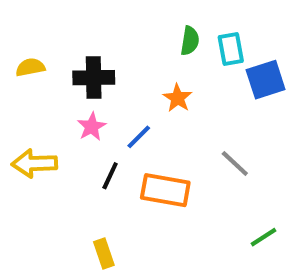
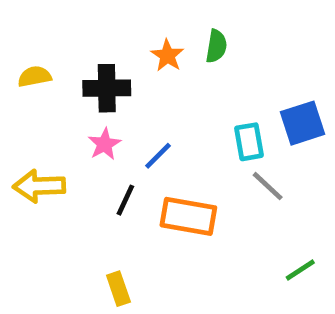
cyan rectangle: (231, 49) -> (249, 142), moved
blue square: (266, 80) -> (303, 123), moved
orange star: (178, 98) -> (167, 56), moved

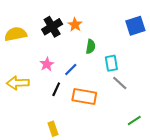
green semicircle: (216, 46) -> (91, 47), moved
yellow semicircle: (35, 76) -> (16, 34), size x1.5
black cross: (107, 88) -> (52, 27), moved, turned -30
blue square: (303, 123) -> (135, 26), moved

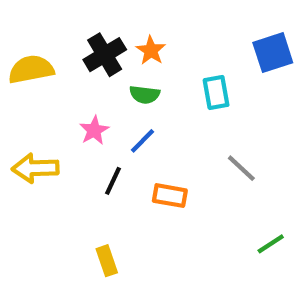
green semicircle: (91, 47) -> (145, 95), moved, turned 88
cyan rectangle: (111, 63) -> (216, 93), moved
orange rectangle: (84, 97) -> (170, 196), size x0.7

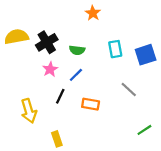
orange star: (151, 50) -> (93, 13), moved
blue square: (273, 53) -> (146, 55), moved
black cross: (105, 55) -> (47, 42), moved
yellow arrow: (35, 168) -> (29, 111), moved, turned -105

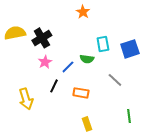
green semicircle: (77, 50) -> (87, 59), moved
green line: (144, 130) -> (129, 116), turned -64
yellow rectangle: (57, 139) -> (87, 124), moved

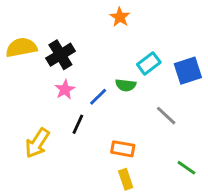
cyan rectangle: (103, 44) -> (149, 63), turned 63
orange rectangle: (81, 93) -> (123, 149), moved
yellow arrow: (26, 99) -> (37, 143), turned 50
green line: (129, 116) -> (186, 168), turned -48

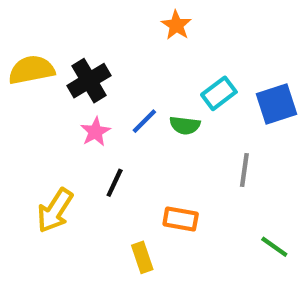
blue line: (98, 97) -> (144, 121), moved
gray line: (166, 116) -> (244, 170), turned 55
yellow rectangle: (126, 179) -> (142, 257), moved

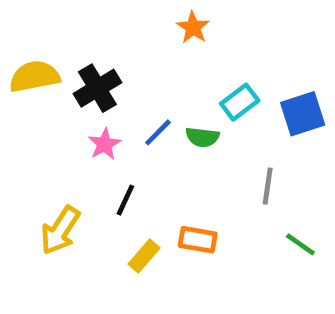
green line: (274, 247) -> (300, 244), moved
yellow rectangle: (142, 257) -> (144, 256), moved, turned 60

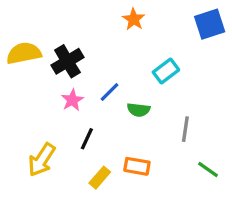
blue square: (303, 114) -> (210, 24), moved
green semicircle: (202, 137) -> (139, 110), moved

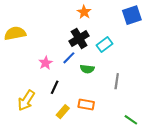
black cross: (67, 61) -> (79, 38), moved
green line: (208, 169) -> (131, 120), moved

